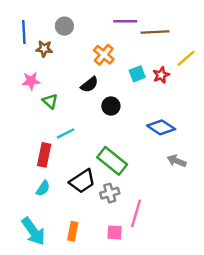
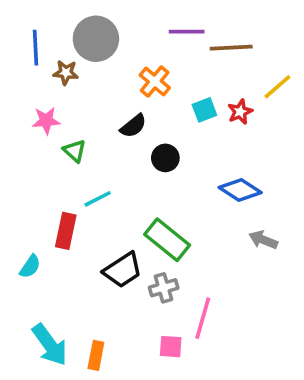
gray circle: (64, 26) -> (96, 39), size x1.6
cyan semicircle: (43, 188) -> (30, 266), moved
orange rectangle: (73, 231) -> (96, 355), moved

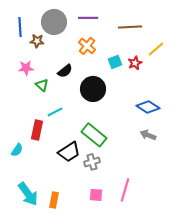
purple line: (187, 32) -> (88, 18), moved
black semicircle: (133, 126) -> (65, 71), moved
black circle: (165, 158) -> (93, 89), size x1.6
blue diamond: (240, 190) -> (148, 107), moved
pink line: (203, 318) -> (125, 190), moved

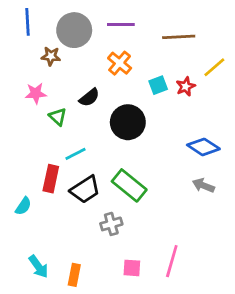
blue line: (20, 27) -> (27, 22), moved
black trapezoid: (69, 152) -> (85, 190), moved
gray cross: (92, 162) -> (111, 224), moved
cyan arrow: (28, 194) -> (38, 267), size x0.7

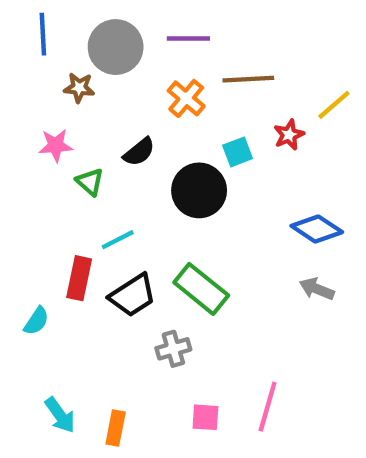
brown line: (179, 37) -> (248, 79), moved
cyan square: (158, 85) -> (238, 152), moved

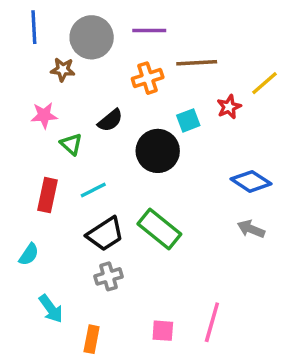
orange cross: (186, 98) -> (148, 78), turned 32
red rectangle: (79, 278) -> (47, 195), moved
gray cross: (173, 349) -> (109, 276), moved
cyan arrow: (60, 415) -> (51, 309), moved

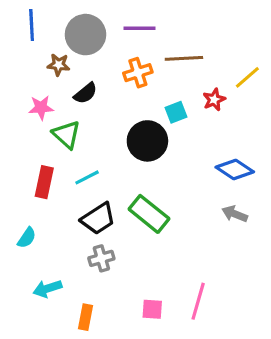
black semicircle: (110, 120) -> (85, 93), moved
green triangle: (71, 144) -> (66, 135), size x1.4
cyan arrow: (51, 309) -> (47, 289), turned 108

